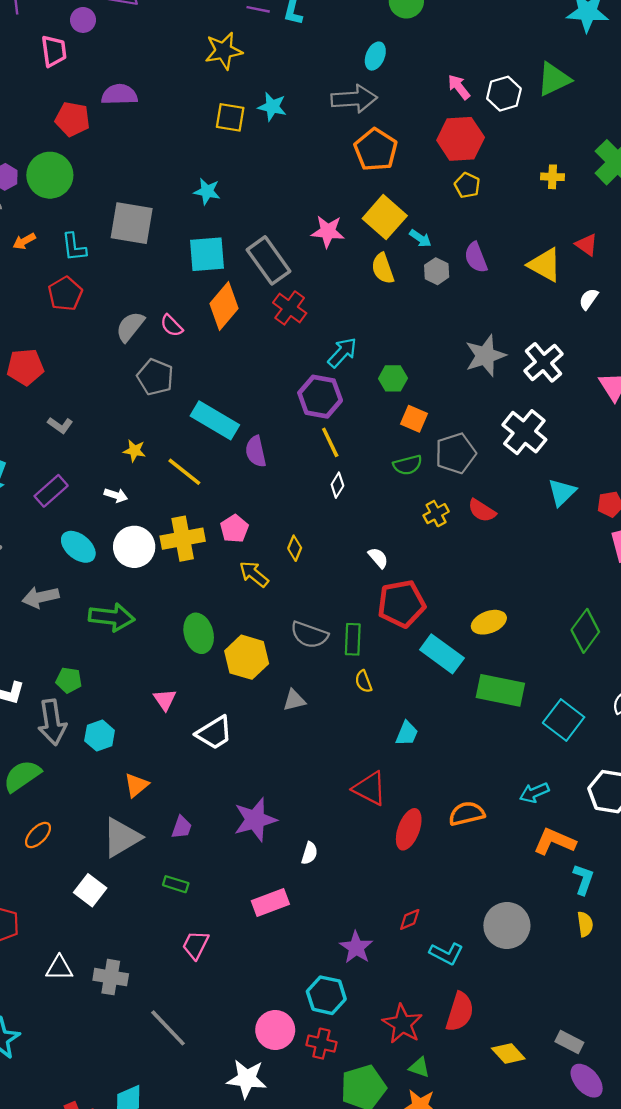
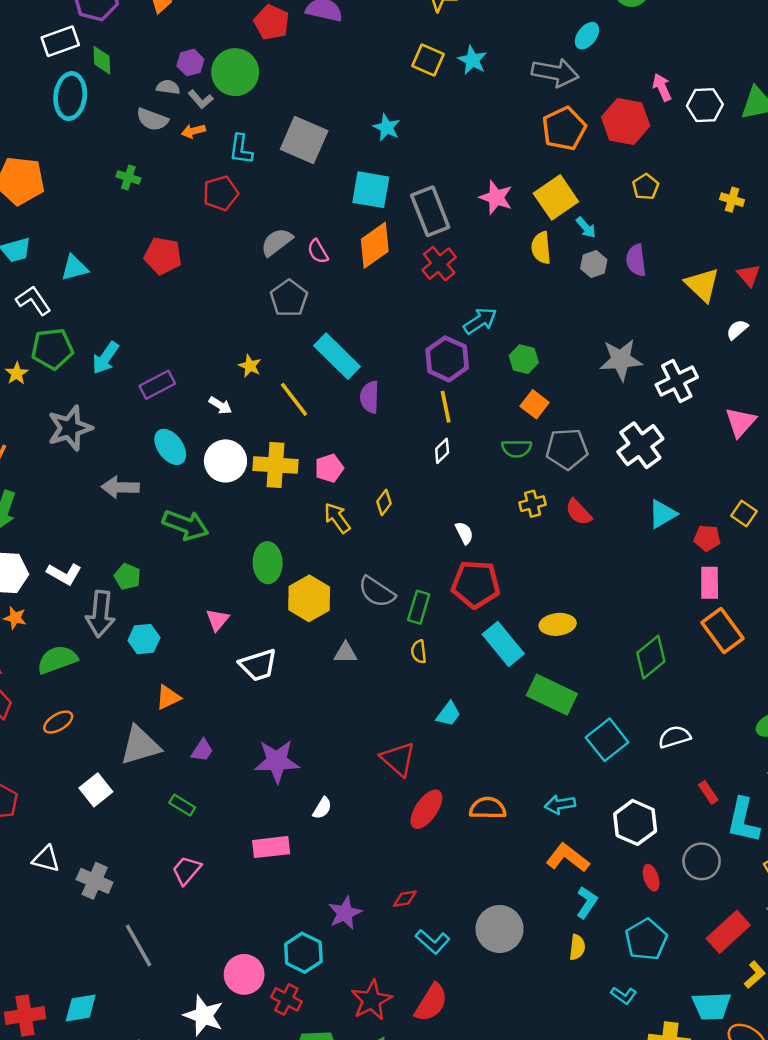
red hexagon: (461, 139) -> (626, 122), moved
gray L-shape: (60, 425) -> (201, 99), moved

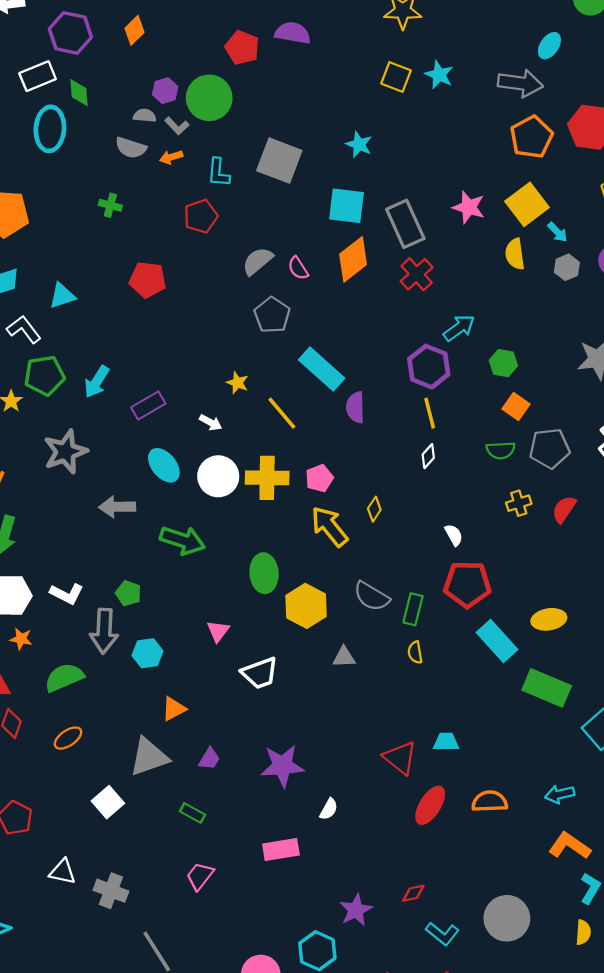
red semicircle: (579, 512) -> (564, 509), turned 80
yellow arrow: (337, 518) -> (330, 526), size x1.4
cyan trapezoid: (448, 714) -> (446, 742), moved, turned -124

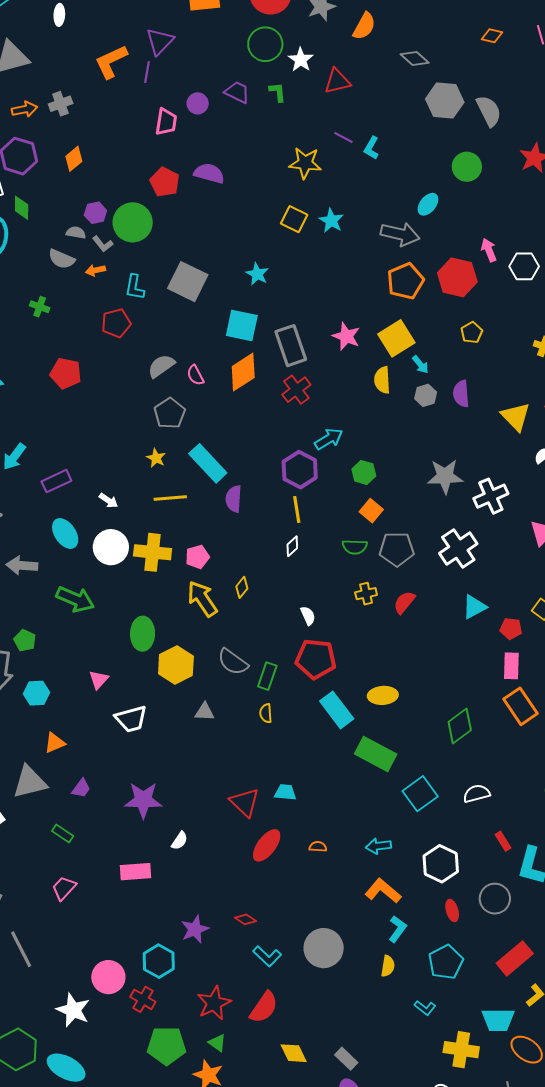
yellow star: (237, 383) -> (156, 458), moved
yellow line: (282, 413) -> (170, 498), turned -60
orange semicircle: (490, 801) -> (318, 847), size x0.6
red diamond: (413, 893) -> (245, 919), turned 40

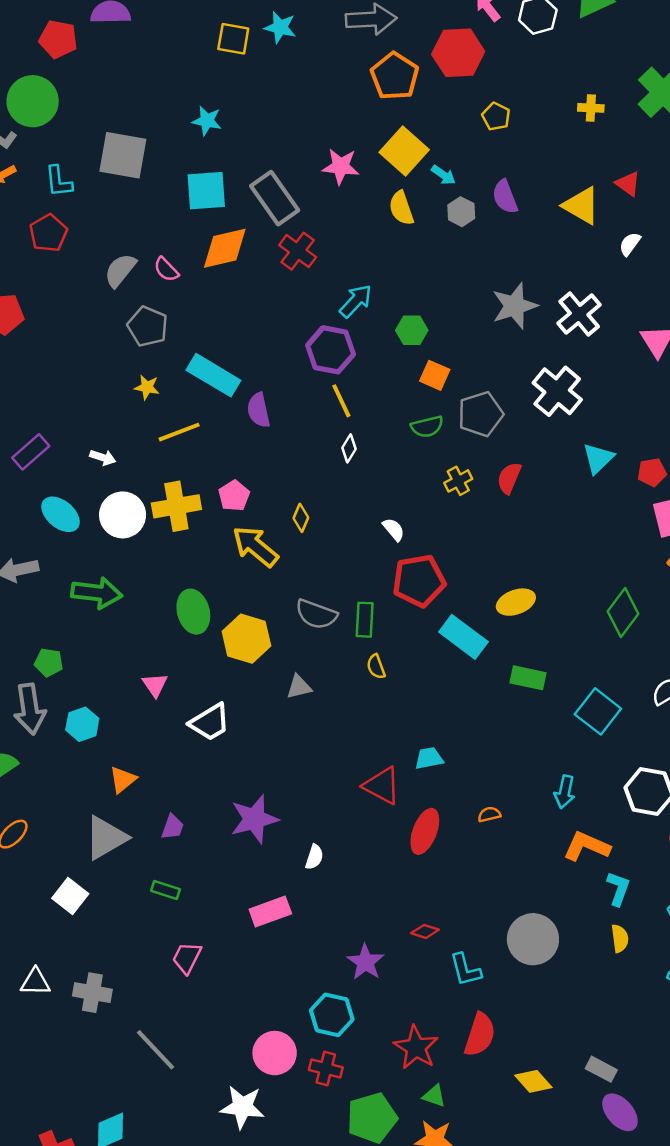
orange diamond: (243, 372) -> (225, 248), turned 36
green rectangle: (376, 754) -> (528, 678), size x0.7
cyan arrow: (378, 846) -> (565, 792), turned -55
cyan L-shape: (267, 956) -> (465, 970), turned 48

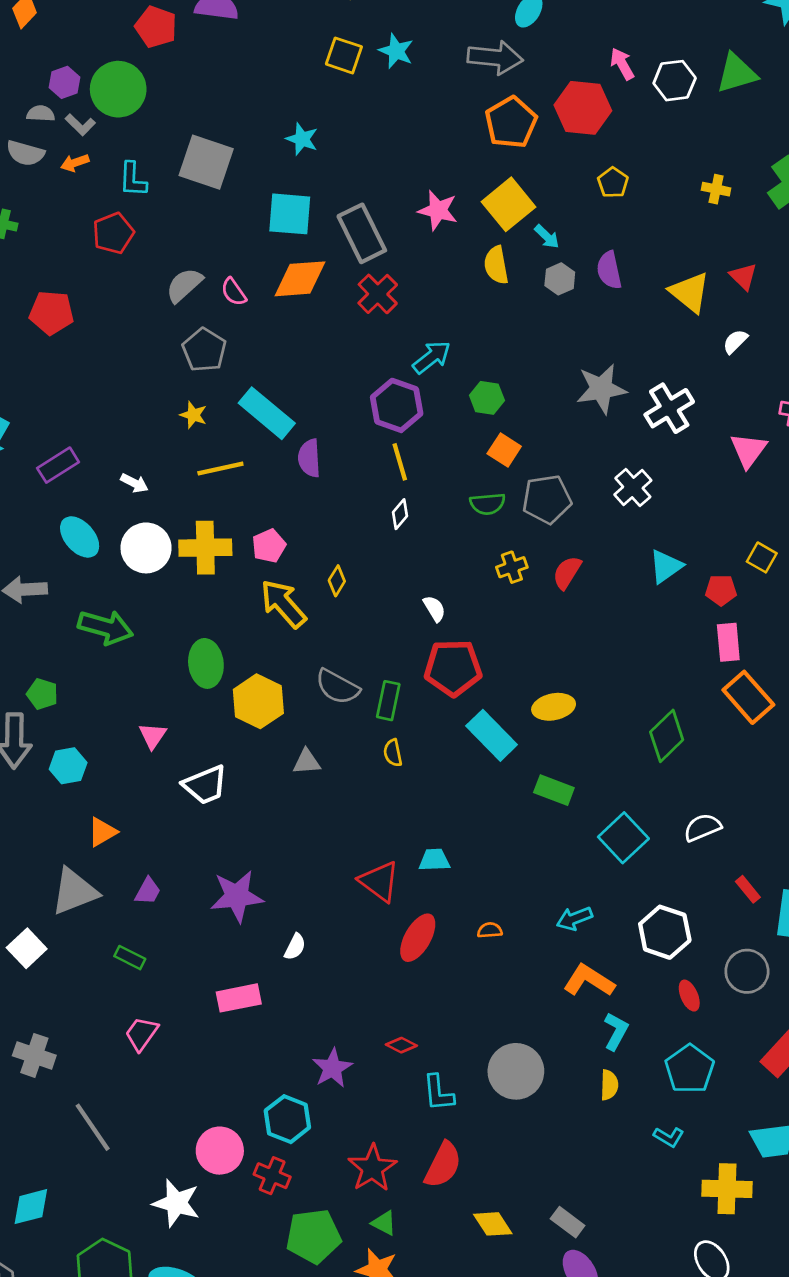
white cross: (557, 391) -> (633, 487), size x0.7
cyan arrow: (565, 792) -> (574, 918), turned 48

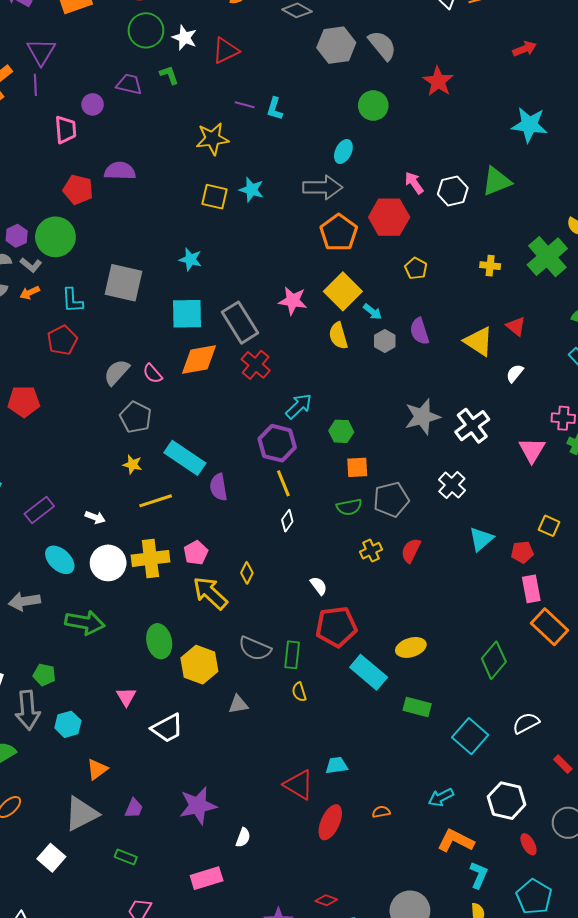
orange square: (504, 450) -> (357, 467), turned -30

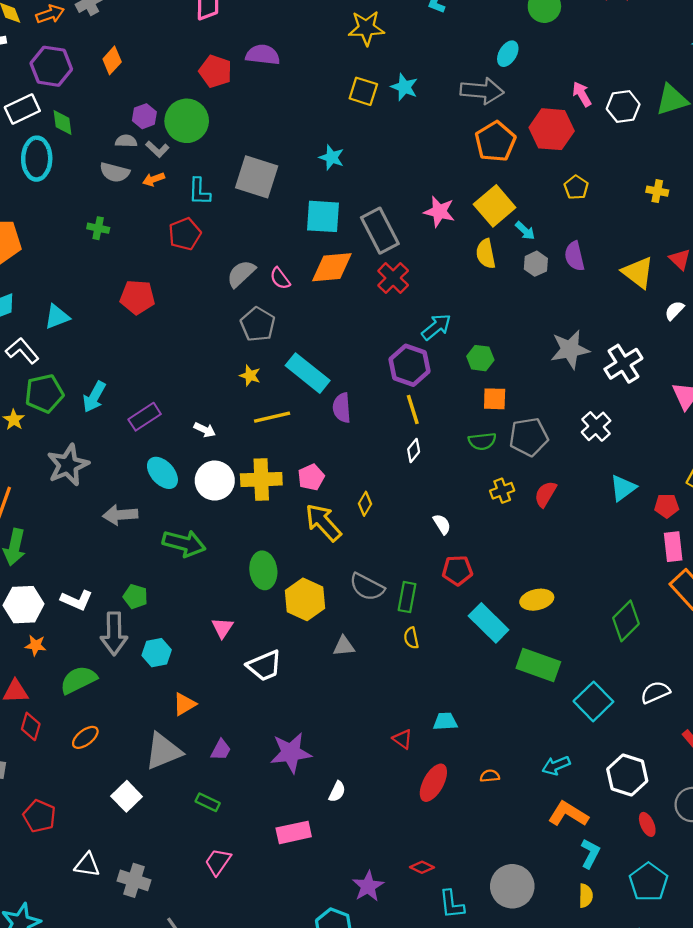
red pentagon: (336, 627) -> (457, 570), size x0.7
green rectangle: (417, 707) -> (538, 665), size x1.4
red triangle: (299, 785) -> (402, 739), size x0.6

